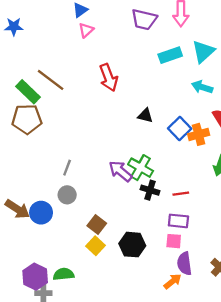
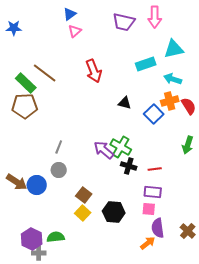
cyan triangle: (203, 52) -> (174, 49), turned 30
cyan rectangle: (170, 55) -> (146, 64), moved
orange cross: (199, 134) -> (170, 101), moved

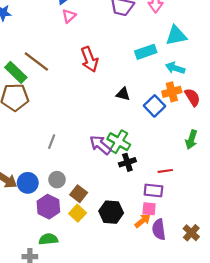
black cross: (129, 166) -> (127, 162), turned -35
red line: (155, 169) -> (165, 171), moved
gray circle: (59, 170) -> (57, 180), moved
purple hexagon: (32, 239) -> (48, 207), moved
orange arrow: (148, 243) -> (143, 221), moved

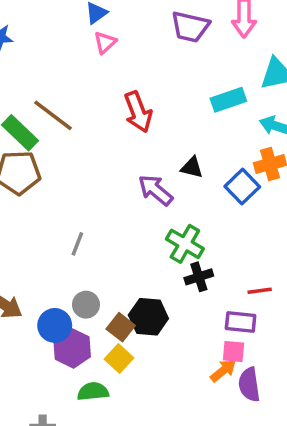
purple arrow: (100, 145) -> (155, 190), moved
blue circle: (28, 183) -> (55, 325), moved
black hexagon: (111, 212) -> (148, 317), moved
green semicircle: (48, 239) -> (93, 391), moved

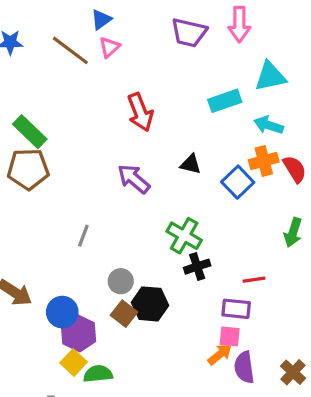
brown line: (53, 115) -> (70, 50), moved
purple arrow: (155, 190) -> (134, 179), moved
gray circle: (86, 305) -> (121, 281), moved
yellow square: (119, 358) -> (74, 362), moved

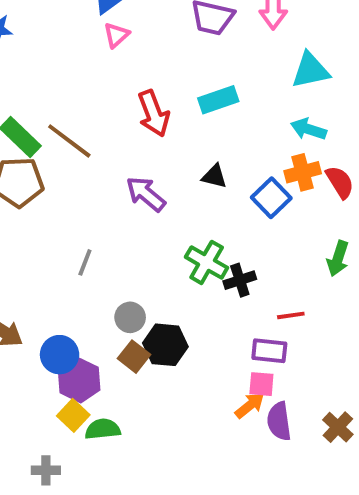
brown line: (70, 50) -> (69, 141), moved
cyan rectangle: (225, 101) -> (218, 100), moved
black cross: (197, 267) -> (240, 280), moved

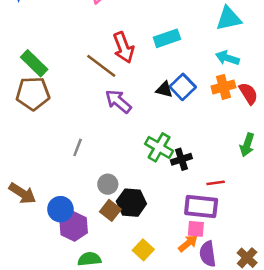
brown line: (69, 141) -> (101, 66), moved
blue square: (271, 198) -> (183, 87), moved
purple rectangle: (269, 351) -> (201, 207), size x1.4
yellow square: (73, 415) -> (143, 250), moved

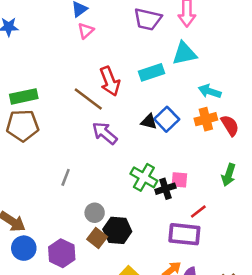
cyan triangle: (229, 19) -> (184, 53), moved
green rectangle: (34, 63) -> (24, 96), turned -56
red line: (216, 183) -> (198, 211), turned -30
blue circle: (60, 209) -> (24, 248), moved
pink square: (196, 229) -> (179, 180), moved

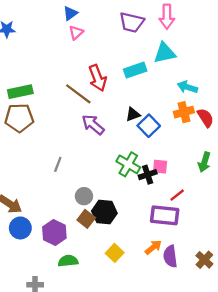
blue square: (167, 119) -> (149, 126), moved
black triangle: (149, 122) -> (133, 114), turned -35

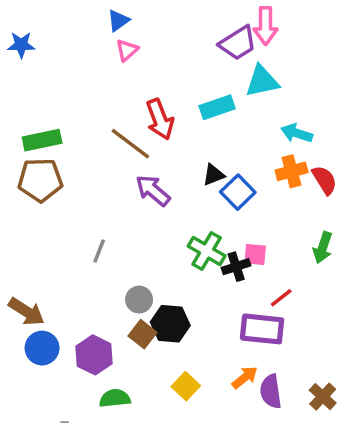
purple trapezoid: (132, 22) -> (238, 43), moved, turned -45

